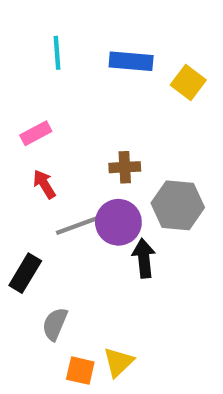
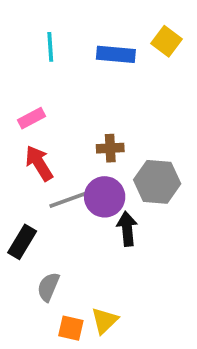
yellow square: (188, 82) -> (166, 41), moved
red arrow: (44, 184) -> (39, 163), size x1.4

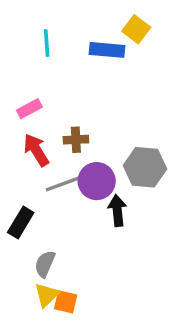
yellow square: (166, 41) -> (136, 29), moved
brown cross: (110, 148) -> (76, 140), moved
yellow triangle: (105, 321) -> (47, 295), moved

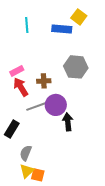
pink rectangle: (29, 109) -> (17, 71), moved
gray hexagon: (145, 167) -> (76, 67), moved

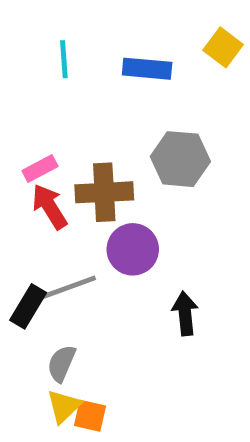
yellow square: (79, 17) -> (223, 47), moved
brown cross: (44, 81) -> (104, 192), size x1.6
gray line: (38, 106) -> (69, 287), moved
black arrow: (68, 122) -> (185, 314), moved

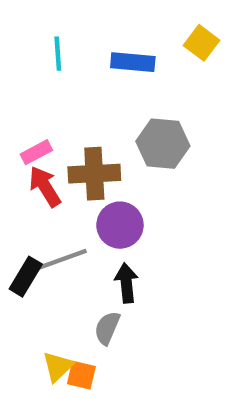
black arrow: (185, 314) -> (126, 283), moved
gray semicircle: (61, 363) -> (107, 328), moved

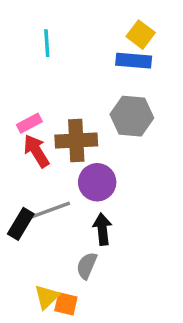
yellow square: (201, 43) -> (141, 35), moved
blue rectangle: (133, 62) -> (134, 61), moved

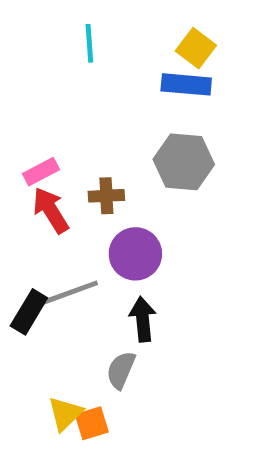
cyan line: (47, 43) -> (89, 43), moved
brown cross: (76, 141) -> (106, 196), size x0.6
orange square: (66, 304) -> (92, 423), turned -30

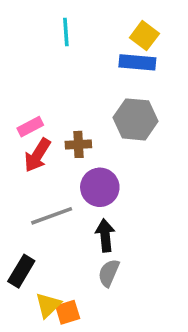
red arrow: (51, 210) -> (37, 155), turned -116
black rectangle: (29, 312) -> (21, 271), moved
gray semicircle: (121, 370) -> (109, 273), moved

